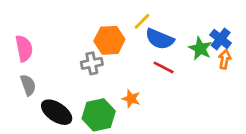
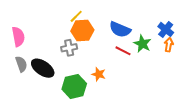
yellow line: (142, 21) -> (76, 16), moved
green star: (200, 48) -> (142, 44), moved
black ellipse: (57, 112) -> (43, 68), moved

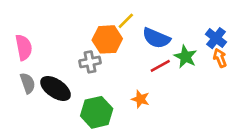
yellow line: (76, 16) -> (126, 21), moved
orange arrow: (169, 45) -> (220, 58), turned -32
red line: (123, 51) -> (160, 66), turned -56
orange star: (99, 74) -> (140, 99), moved

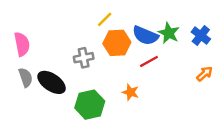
yellow line: (126, 21) -> (105, 19), moved
orange hexagon: (107, 39) -> (117, 43), moved
green star: (185, 57) -> (169, 33), moved
orange arrow: (220, 58) -> (205, 74), moved, turned 70

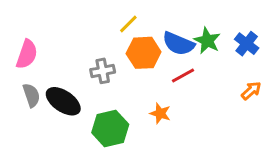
pink semicircle: (22, 44) -> (27, 54), turned 30

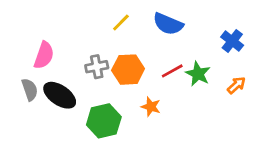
green star: (207, 41) -> (198, 74), moved
blue semicircle: (178, 44) -> (168, 24), moved
orange hexagon: (144, 53) -> (128, 70), moved
pink semicircle: (27, 54) -> (44, 55), moved

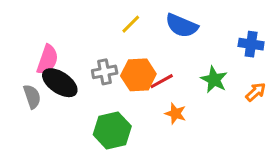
blue cross: (232, 41) -> (251, 44), turned -30
red line: (172, 71) -> (162, 81), moved
black ellipse: (60, 95) -> (60, 83), moved
orange star: (151, 107) -> (175, 114), moved

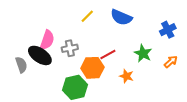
blue cross: (251, 44) -> (168, 30), turned -35
pink semicircle: (47, 60) -> (47, 40), moved
orange hexagon: (138, 75) -> (92, 68), moved
orange star: (175, 114) -> (126, 76), moved

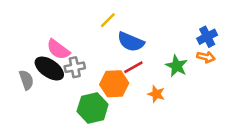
blue semicircle: (121, 17) -> (131, 42), moved
pink semicircle: (47, 40) -> (58, 49), turned 108
gray cross: (70, 48) -> (75, 67), moved
orange arrow: (171, 62) -> (206, 57), moved, turned 56

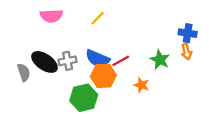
blue cross: (207, 37) -> (188, 33), turned 36
blue semicircle: (131, 42) -> (98, 59), moved
pink semicircle: (58, 49) -> (51, 16), moved, turned -40
orange arrow: (206, 57) -> (186, 52), turned 63

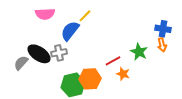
blue semicircle: (98, 59) -> (70, 31), moved, turned 105
red line: (121, 61) -> (113, 61), moved
gray semicircle: (24, 72) -> (21, 63), turned -119
orange hexagon: (103, 76) -> (90, 79), moved

